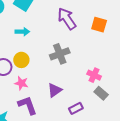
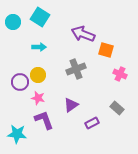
purple arrow: (67, 19) -> (83, 34), turned -35
orange square: (99, 25) -> (106, 50), moved
pink cross: (94, 75) -> (120, 74), moved

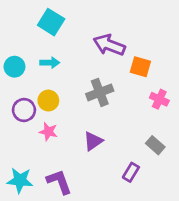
cyan circle: (13, 22) -> (14, 67), moved
purple L-shape: (44, 120) -> (59, 182), moved
purple rectangle: (92, 123) -> (131, 172), moved, turned -32

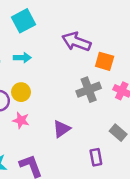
cyan square: (51, 22) -> (23, 21), turned 30
gray cross: (100, 92) -> (89, 90), moved
purple rectangle: (131, 172) -> (96, 157), turned -42

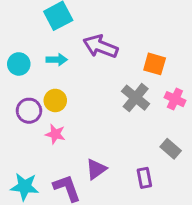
purple arrow: (76, 42) -> (101, 46), moved
gray cross: (89, 90) -> (136, 98), turned -30
purple triangle: (62, 129) -> (96, 169), moved

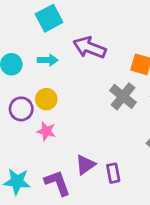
purple rectangle: (144, 178) -> (113, 173), moved

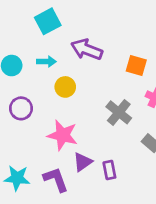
gray cross: (123, 96) -> (119, 112), moved
yellow circle: (46, 99) -> (65, 87), moved
pink star: (46, 131) -> (63, 135), moved, size x1.6

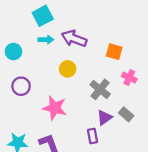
cyan arrow: (46, 62) -> (46, 40), moved
yellow circle: (65, 87) -> (68, 69), moved
purple triangle: (83, 162) -> (104, 118), moved

